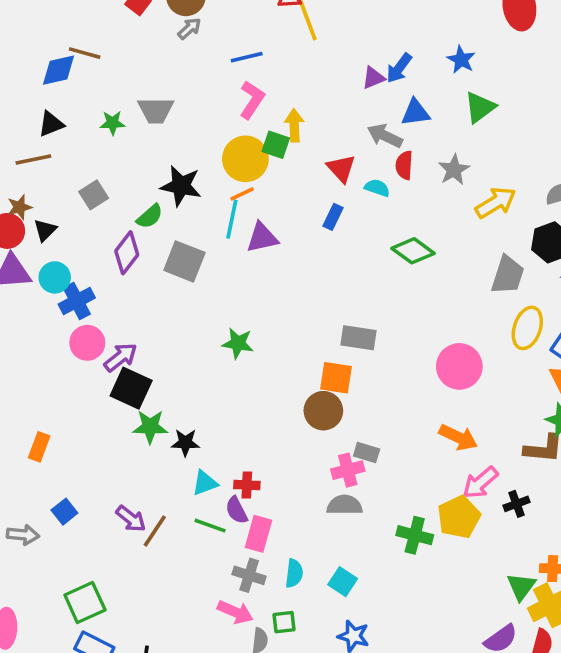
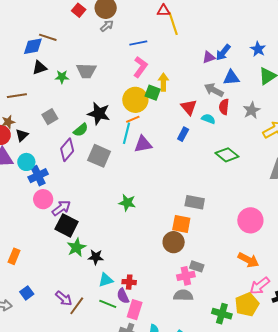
black triangle: (51, 124) -> (40, 68), moved
green star: (150, 427) -> (76, 247), turned -30

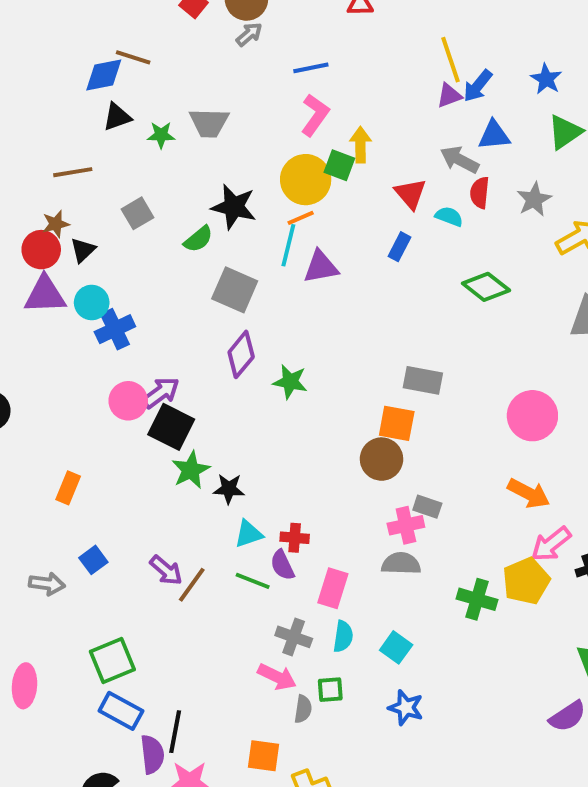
yellow line: (173, 23) -> (451, 60), moved
purple diamond: (67, 150) -> (241, 354), moved
pink circle: (43, 199) -> (128, 401), moved
pink rectangle: (135, 310) -> (333, 588), moved

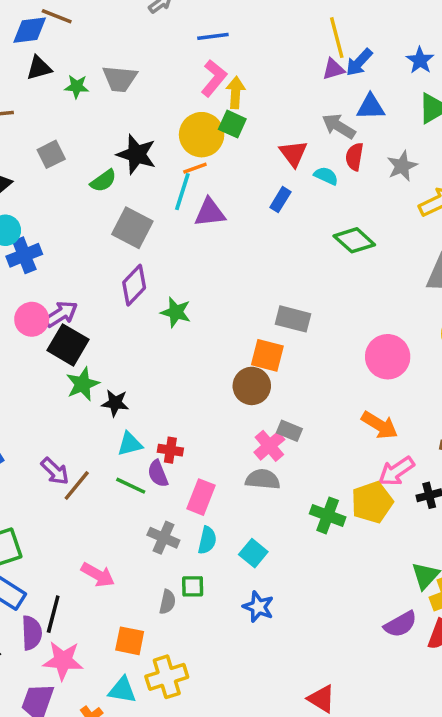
yellow arrow: (361, 145) -> (236, 93), moved
pink cross: (406, 525) -> (269, 446), turned -32
pink arrow: (277, 677) -> (98, 575), moved

